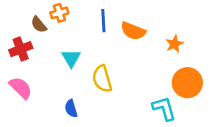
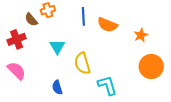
cyan L-shape: (164, 109) -> (107, 85), moved

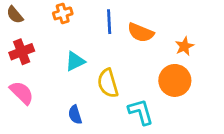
brown semicircle: (31, 20) -> (15, 15), moved
cyan triangle: (57, 47) -> (75, 61), turned 35
orange circle: (151, 66) -> (175, 80), moved

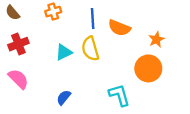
yellow semicircle: (108, 83) -> (90, 49), moved
blue semicircle: (75, 115) -> (64, 97), turned 56

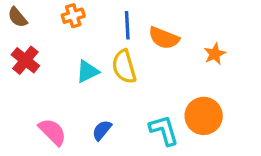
red cross: (18, 44) -> (25, 60), turned -30
orange circle: (148, 68) -> (204, 116), moved
pink semicircle: (18, 79) -> (52, 132), moved
blue semicircle: (64, 97) -> (102, 130), moved

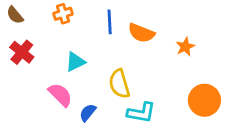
yellow semicircle: (124, 67) -> (119, 84), moved
orange circle: (204, 116) -> (204, 100), moved
cyan L-shape: (164, 130) -> (141, 113), turned 116
pink semicircle: (52, 132) -> (60, 95), moved

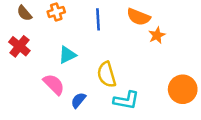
brown semicircle: (15, 15) -> (24, 13), moved
orange semicircle: (141, 33) -> (138, 17), moved
orange star: (185, 47) -> (157, 35), moved

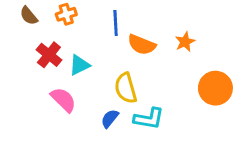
orange semicircle: (138, 17) -> (142, 45), moved
red cross: (19, 46) -> (49, 55), moved
orange circle: (183, 89) -> (215, 88), moved
blue semicircle: (78, 100) -> (110, 119), moved

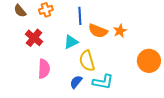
orange star: (185, 42) -> (120, 31), moved
cyan triangle: (79, 65) -> (71, 42), moved
pink semicircle: (63, 100) -> (44, 69), turned 48

